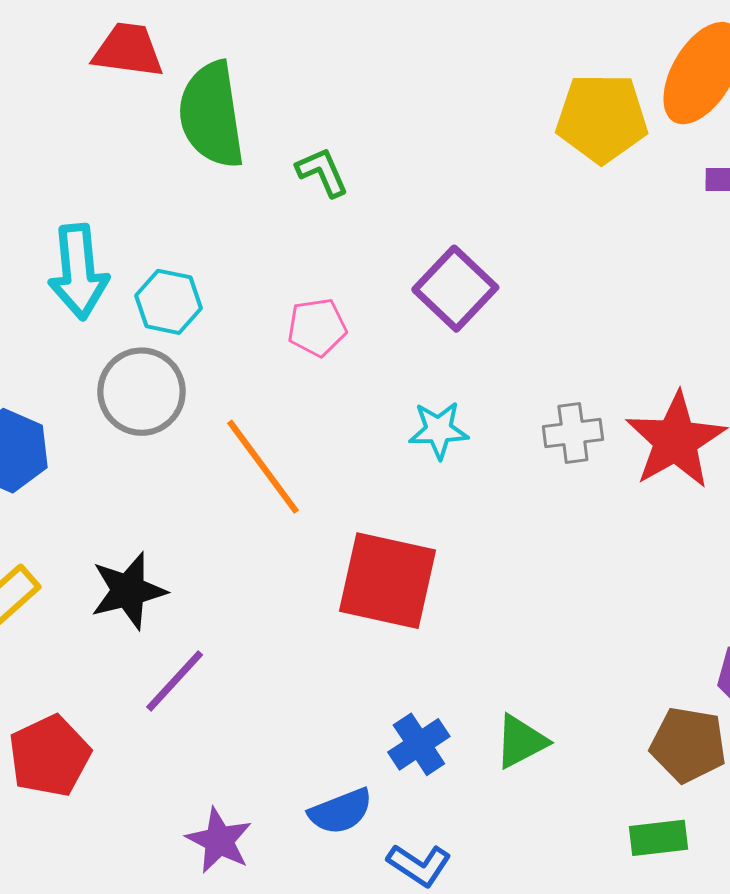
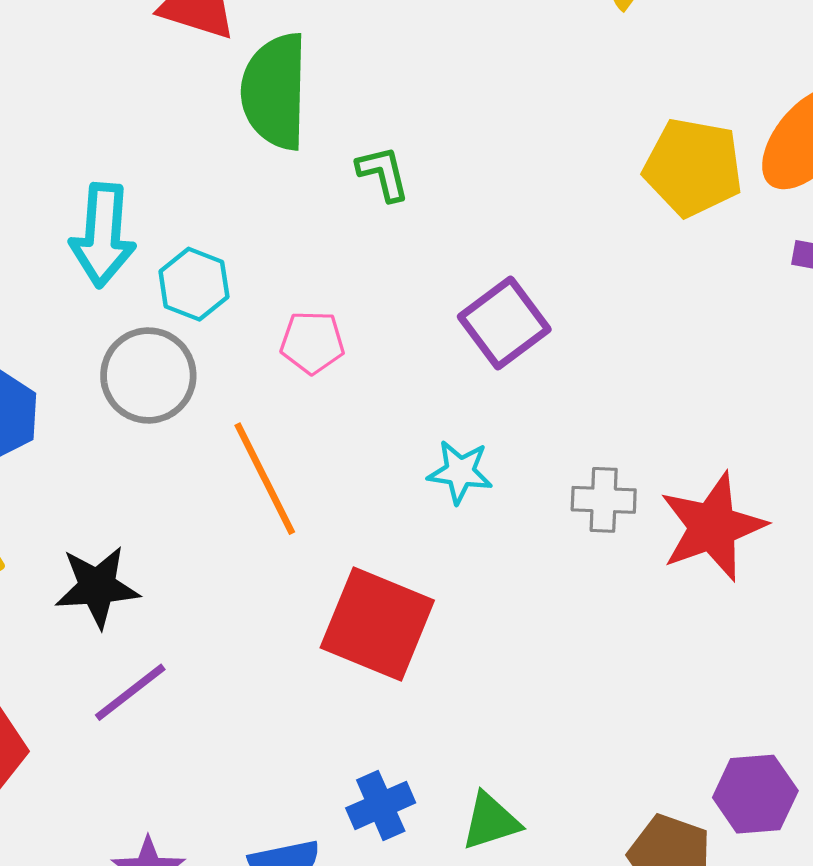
pink pentagon: (317, 327) -> (312, 342), moved

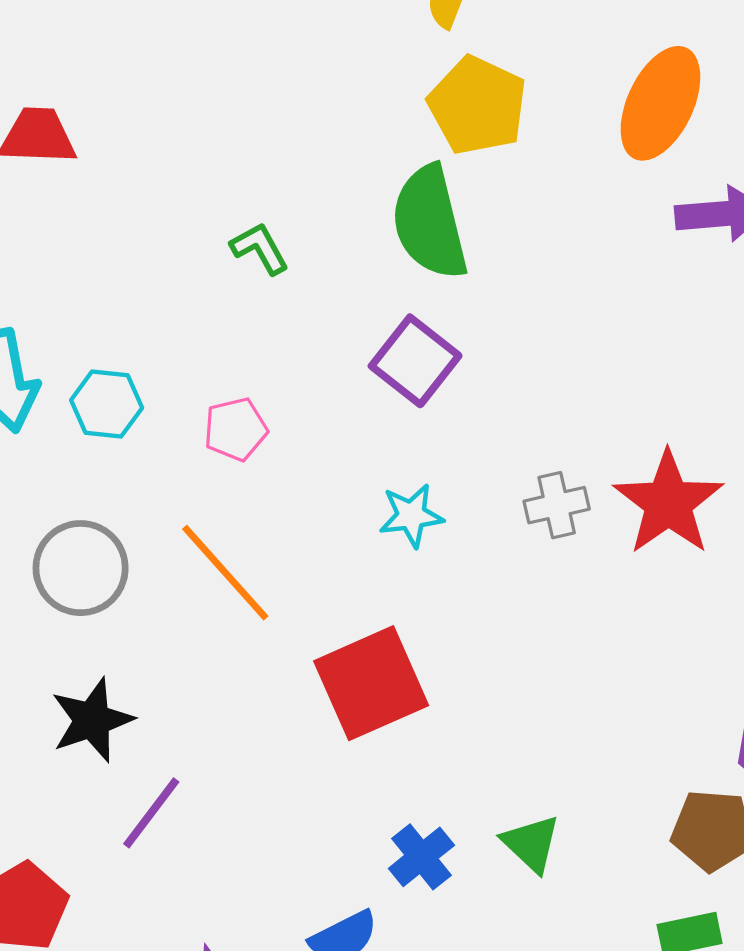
green semicircle: (275, 91) -> (430, 222), moved
yellow pentagon: (693, 167) -> (477, 106), moved, turned 30
gray circle: (148, 375) -> (81, 568), moved
red square: (377, 624) -> (371, 683), turned -31
green triangle: (491, 821) -> (531, 844), turned -44

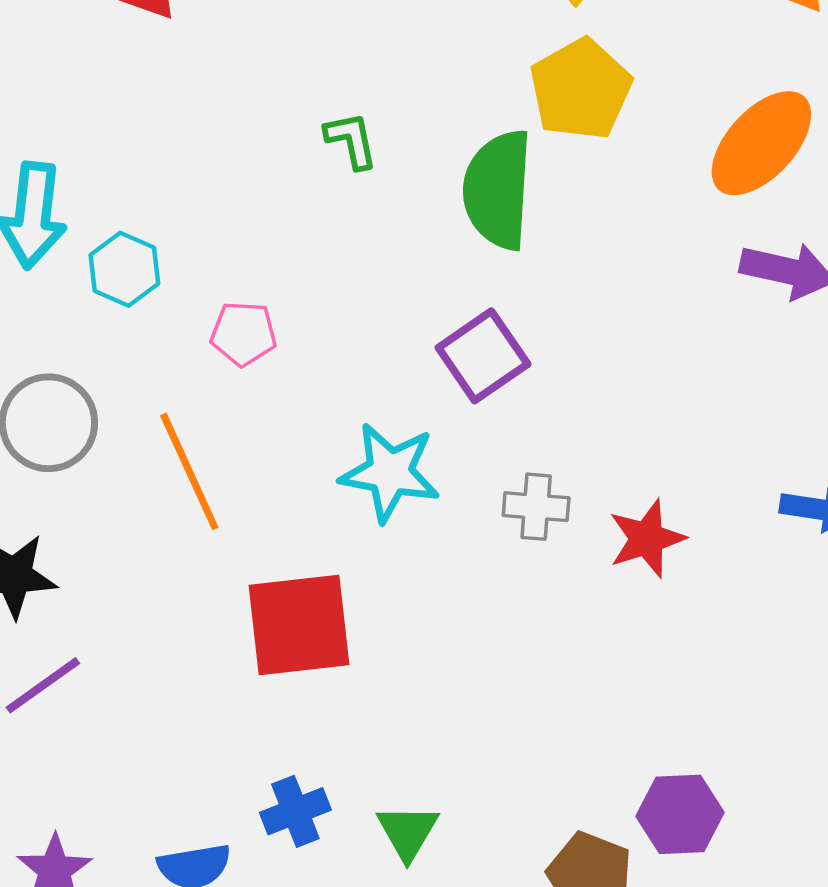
green L-shape: (260, 248) -> (351, 140), moved
purple square: (415, 361) -> (483, 356), moved
red star: (668, 503) -> (647, 539), size x0.7
cyan star: (411, 516) -> (390, 472), size x1.5

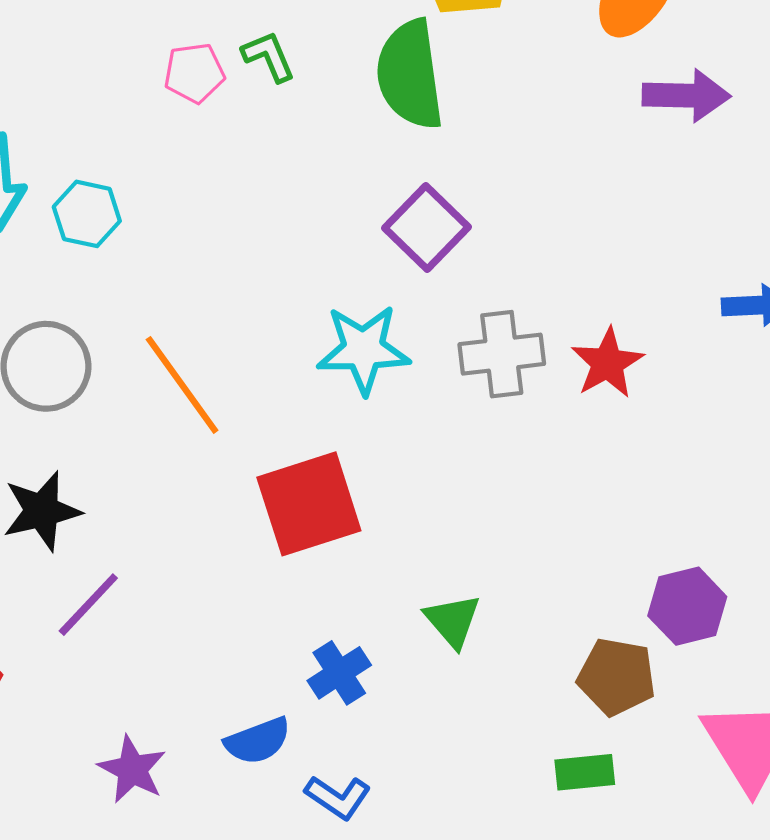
pink pentagon: (243, 334) -> (194, 73), moved
gray cross: (536, 507) -> (502, 354), size x1.4
green triangle: (407, 832) -> (453, 621), moved

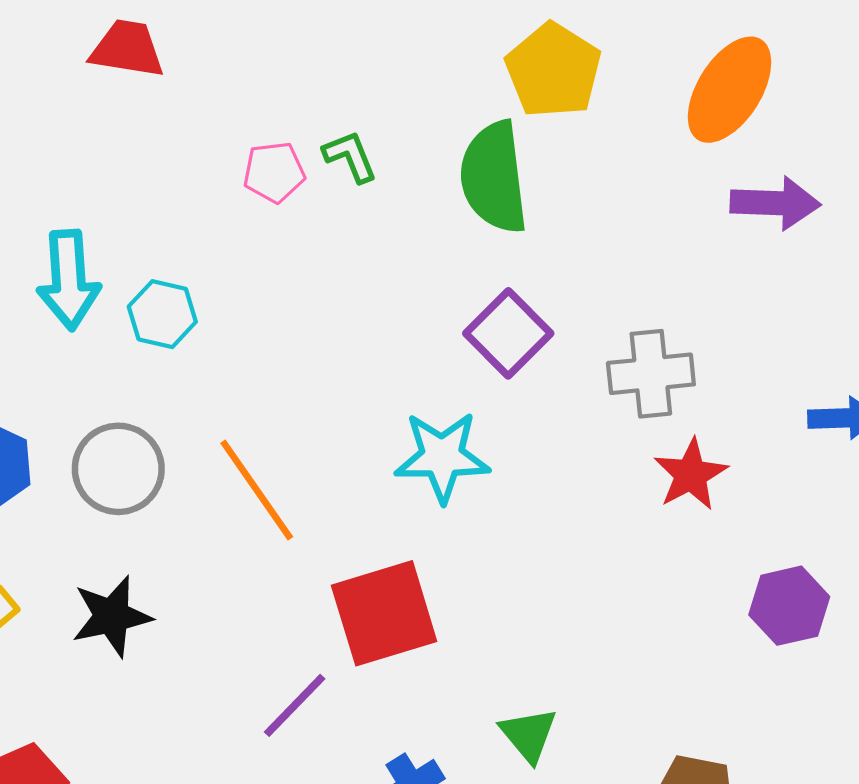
gray cross: (502, 354) -> (651, 374), moved
purple line: (88, 605) -> (295, 705), moved
purple hexagon: (687, 606) -> (789, 606), moved

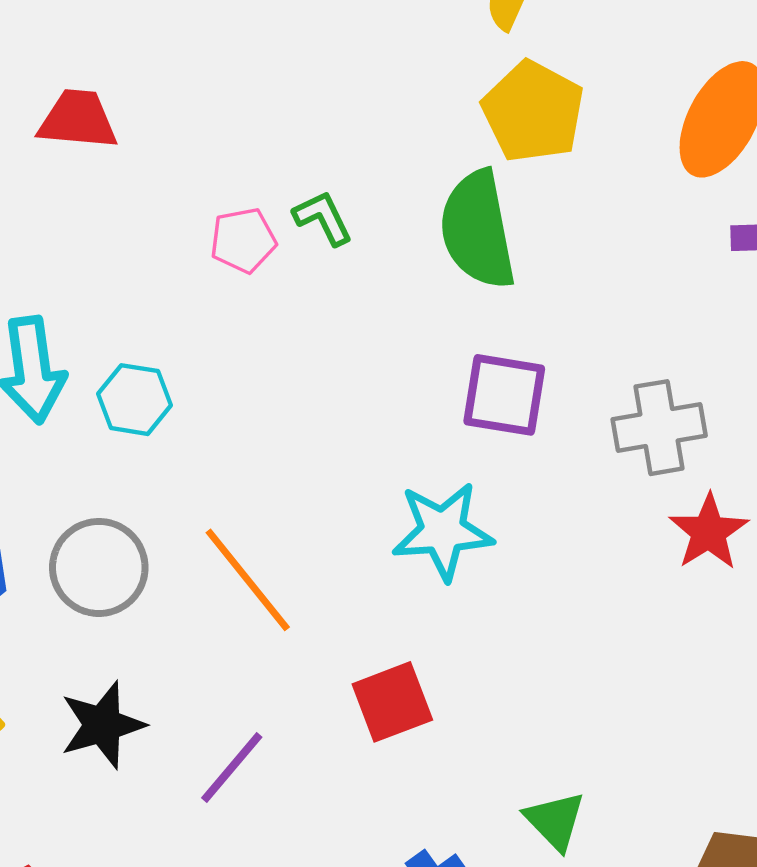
purple square: (508, 333) -> (504, 395), turned -32
red square: (384, 613) -> (392, 702), size x0.7
purple line: (295, 705) -> (232, 768), moved

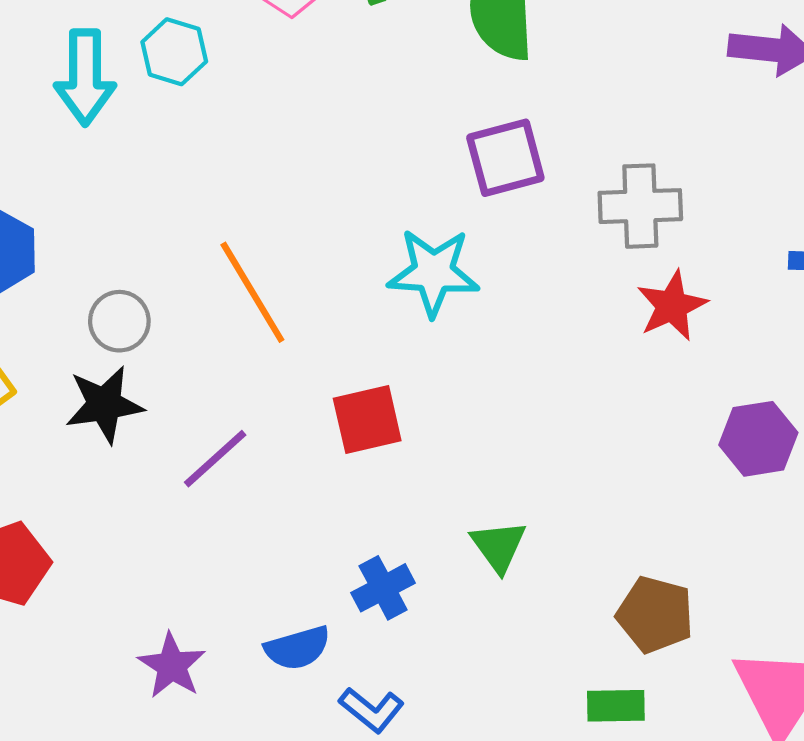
purple square: (504, 395) -> (505, 158), turned -32
cyan hexagon: (134, 400) -> (174, 52), moved
gray circle: (99, 567) -> (119, 321), moved, size x0.7

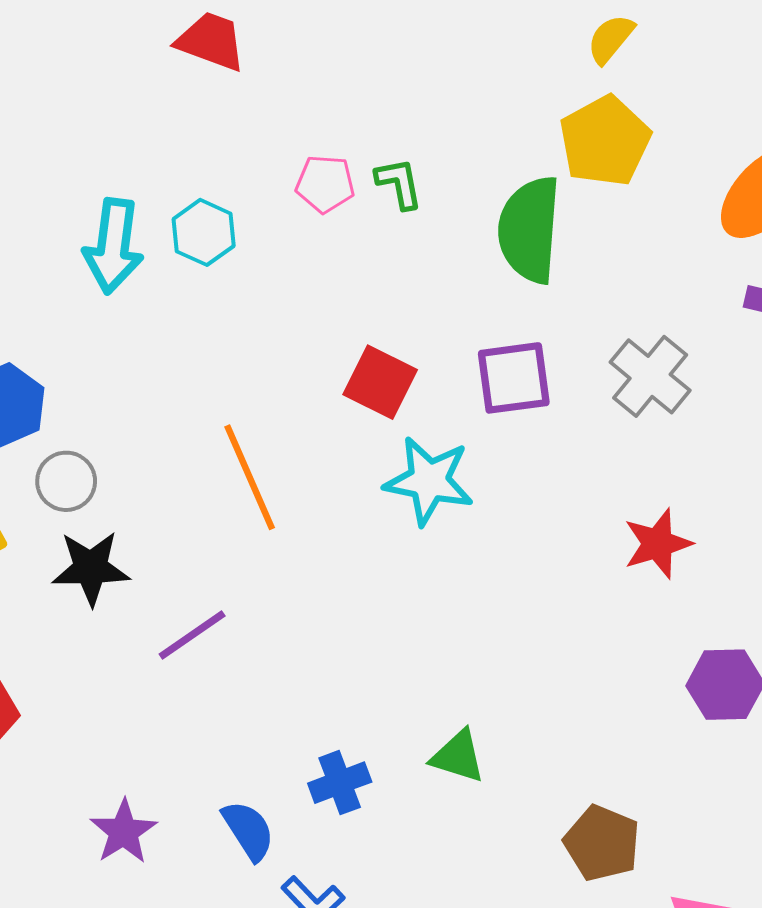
gray cross: (640, 206) -> (650, 376), moved, turned 34
gray circle: (119, 321) -> (66, 481), moved
red square: (367, 419) -> (380, 382), moved, turned 32
green triangle: (499, 546) -> (458, 756), turned -44
blue semicircle: (297, 648) -> (248, 830), turned -114

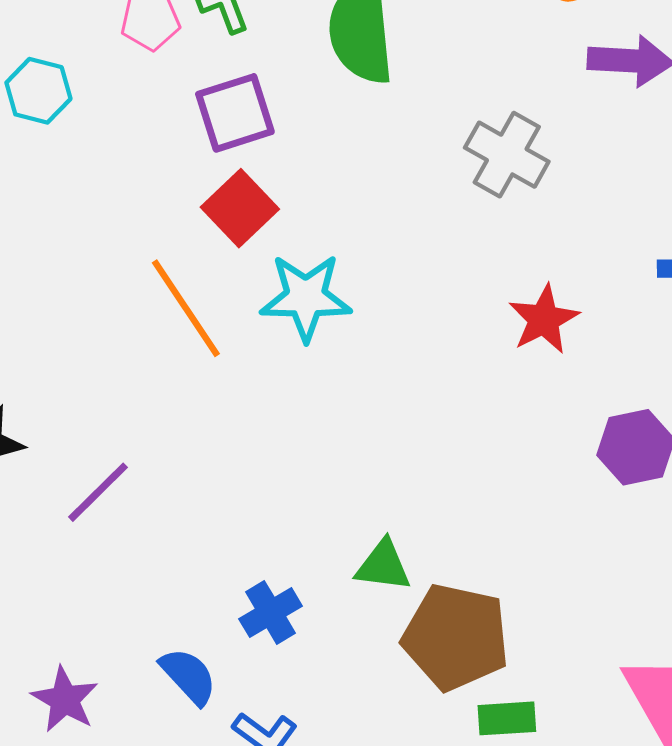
purple square: (514, 378) -> (235, 113), moved
red square: (380, 382) -> (240, 208), turned 30
orange line: (250, 477) -> (186, 308), moved
brown pentagon: (602, 843) -> (456, 637), moved, size x1.4

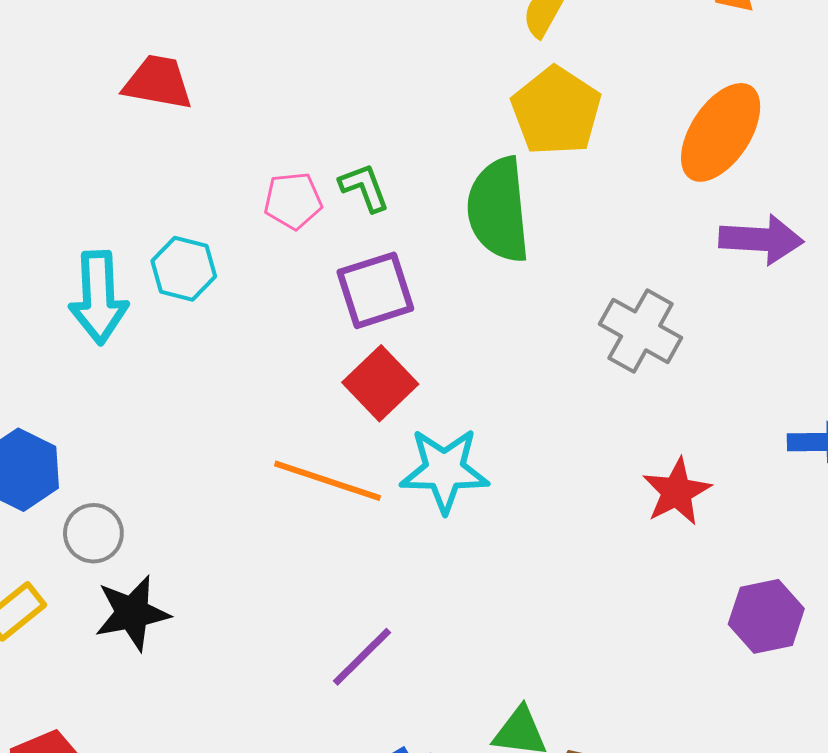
orange line: (186, 308) -> (327, 481), turned -38
purple line: (98, 492) -> (362, 657), moved

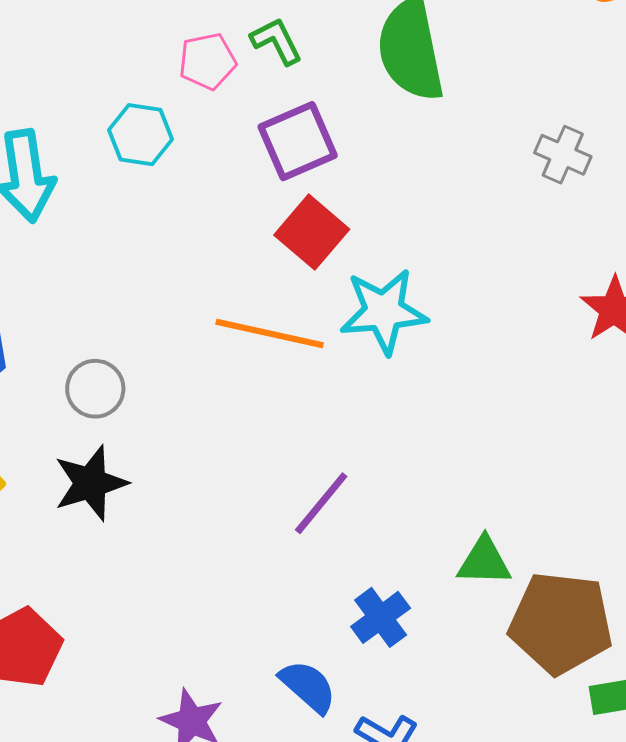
cyan hexagon: (184, 269) -> (141, 135), moved
gray cross: (641, 331) -> (563, 155), size x0.7
gray circle: (93, 533) -> (95, 389), moved

